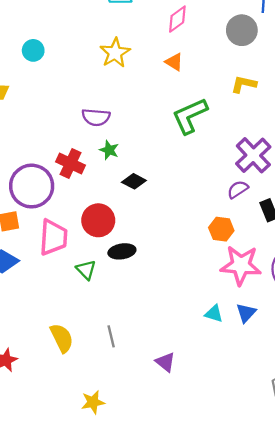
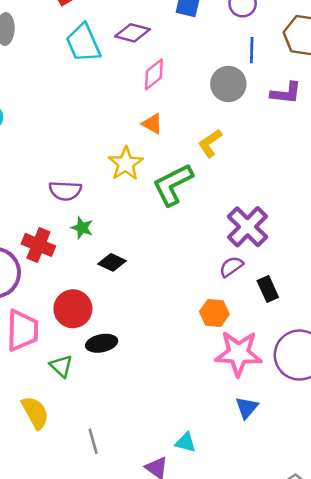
yellow star: (115, 53) -> (126, 164), moved
yellow L-shape: (244, 84) -> (210, 143), moved, turned -45
cyan triangle: (214, 314) -> (186, 443), moved
yellow semicircle: (62, 338) -> (35, 413), moved

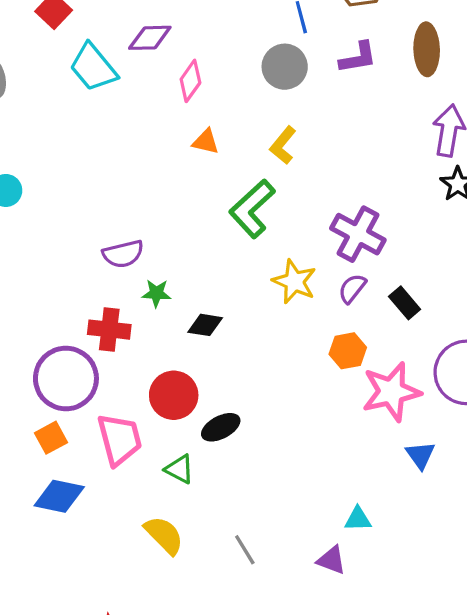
yellow star: (126, 164) -> (294, 282), moved

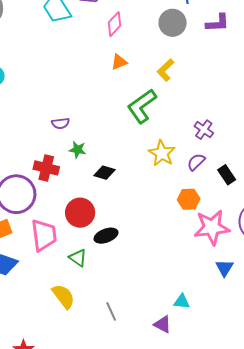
orange triangle: (206, 142) -> (119, 62), turned -42
purple cross: (358, 234) -> (204, 130), size x0.6
purple semicircle: (123, 254) -> (60, 123), size x0.7

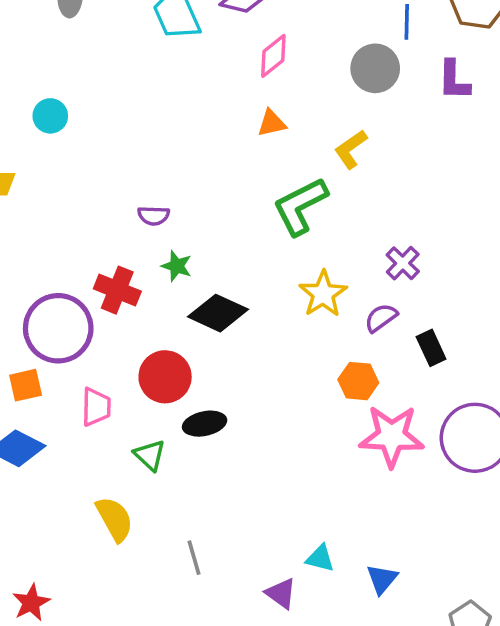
purple L-shape: (218, 23) -> (454, 80), turned 85
black diamond: (104, 173) -> (218, 313), size x1.5
pink trapezoid: (44, 235) -> (96, 407), size x0.7
blue triangle: (224, 268) -> (382, 579), moved

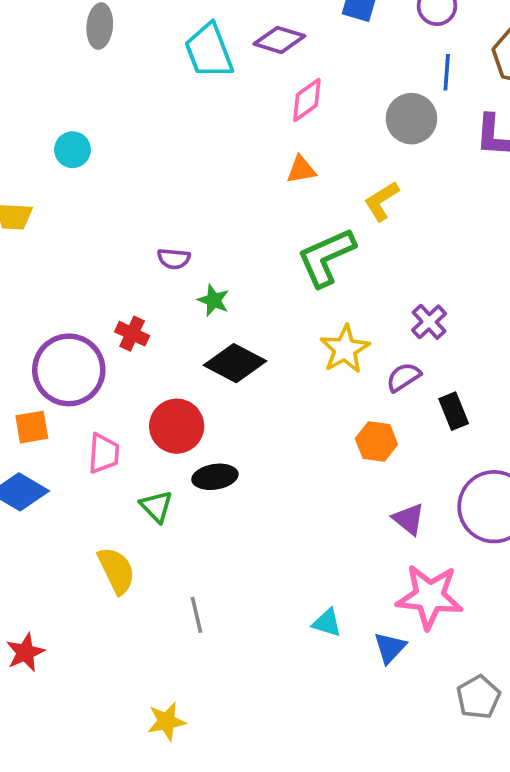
green star: (177, 266) -> (214, 300), moved
red cross: (117, 290) -> (132, 334), size x0.7
pink star: (392, 436) -> (430, 597), moved
purple triangle: (281, 593) -> (409, 519), moved

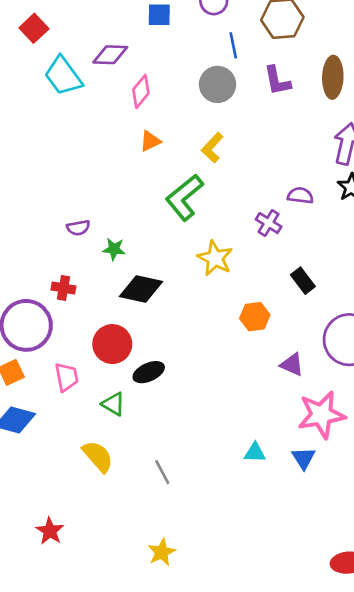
purple semicircle: (403, 377) -> (300, 196), moved, turned 55

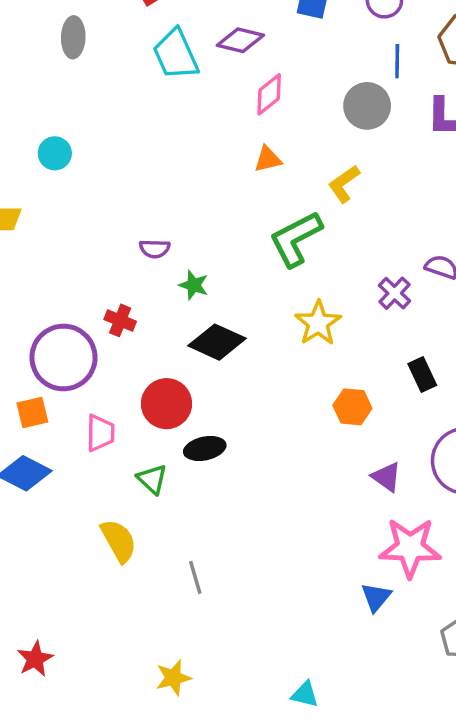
cyan triangle: (255, 453) -> (305, 694), moved
red star: (50, 531) -> (35, 659), moved

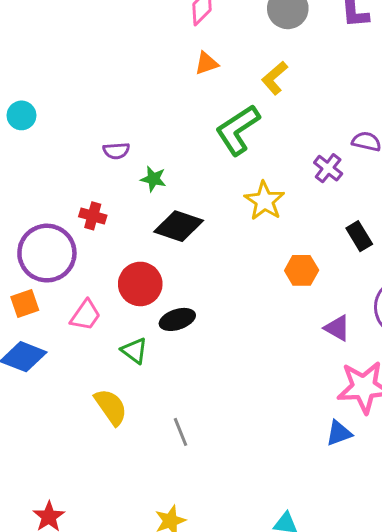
cyan circle: (55, 153) -> (22, 115), moved
pink trapezoid: (100, 433) -> (86, 315), turned 40
blue triangle: (376, 597) -> (339, 433), turned 36

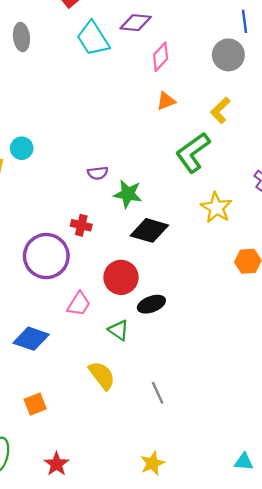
green star: (153, 179) -> (128, 194), size x1.4
orange square: (25, 303) -> (35, 404), moved

